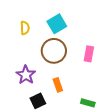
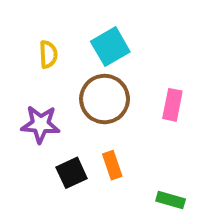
purple star: (26, 75) -> (40, 124), moved, turned -30
black square: (38, 101) -> (72, 173), moved

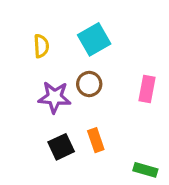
brown circle: (105, 99) -> (89, 84), size x0.6
purple star: (40, 124) -> (55, 97), moved

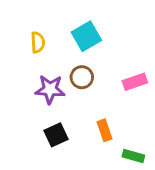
pink rectangle: (147, 89) -> (135, 82), turned 60
orange rectangle: (96, 140) -> (105, 130), moved

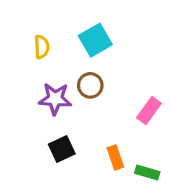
pink rectangle: (135, 82) -> (149, 111), moved, turned -35
orange rectangle: (105, 130) -> (115, 157), moved

